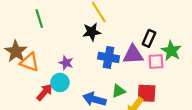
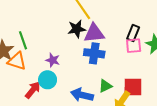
green line: (39, 19) -> (23, 40), moved
purple triangle: (133, 55) -> (94, 33), moved
pink square: (156, 61) -> (134, 46), moved

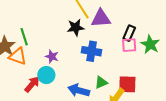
purple triangle: (94, 33) -> (101, 18), moved

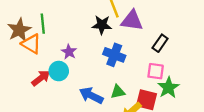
green star: (150, 44) -> (168, 88), moved
pink square: (129, 45) -> (156, 71), moved

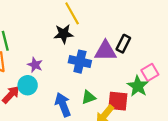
purple triangle: (132, 21) -> (106, 51), moved
pink square: (156, 71) -> (150, 72), moved, turned -30
blue arrow: (91, 95) -> (63, 105), turned 50

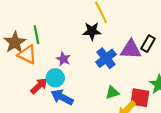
blue cross: (80, 62) -> (106, 58), turned 36
blue arrow: (63, 105) -> (62, 97), moved, turned -45

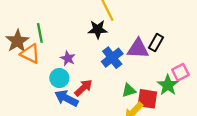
red arrow: (39, 86) -> (83, 88), moved
green triangle: (112, 93) -> (129, 90), moved

